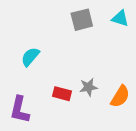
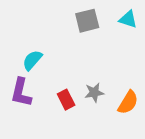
red rectangle: (62, 94) -> (66, 100), turned 48
purple L-shape: (20, 110) -> (21, 93), moved

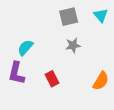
cyan triangle: (128, 19) -> (101, 15), turned 32
gray star: (94, 93) -> (73, 45), moved

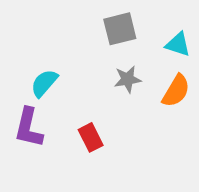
cyan triangle: (101, 15) -> (178, 44), moved, turned -32
orange semicircle: (101, 81) -> (176, 91), moved

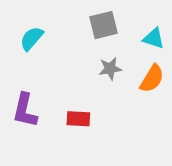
cyan semicircle: (44, 83) -> (32, 38), moved
red rectangle: (91, 137) -> (78, 119), turned -60

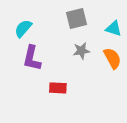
orange semicircle: (152, 79) -> (112, 58), turned -60
purple L-shape: (25, 110) -> (32, 58), moved

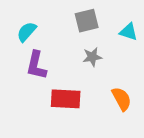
orange semicircle: (112, 58) -> (122, 99), moved
red rectangle: (58, 88) -> (66, 99), size x1.5

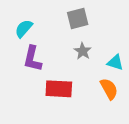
cyan triangle: (129, 32) -> (115, 62), moved
gray star: (92, 57) -> (83, 51), turned -30

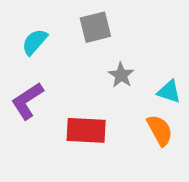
gray square: (78, 18) -> (95, 27), moved
purple L-shape: (32, 59) -> (27, 101), moved, turned 44

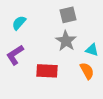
gray square: (95, 27) -> (68, 15), moved
gray star: (121, 75) -> (66, 41), size x1.5

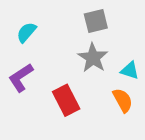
red rectangle: (47, 71) -> (66, 100), turned 60

